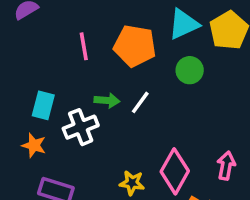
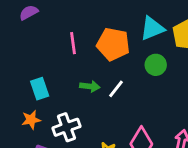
cyan rectangle: (43, 105) -> (40, 89), turned -35
white cross: (81, 127) -> (66, 127), moved
orange star: (34, 145) -> (31, 120), turned -30

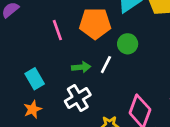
green circle: (156, 65) -> (128, 44), moved
white cross: (66, 127) -> (78, 98), moved

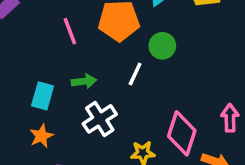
green arrow: (81, 67) -> (84, 81), moved
cyan rectangle: (35, 79) -> (43, 96), turned 48

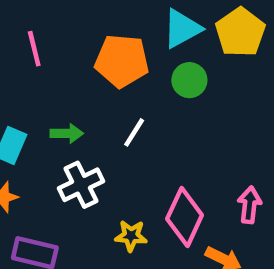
pink line: (70, 31) -> (34, 49), moved
green circle: (162, 46) -> (189, 80), moved

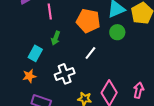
green arrow: (67, 133) -> (56, 38), moved, turned 104

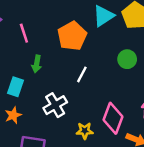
orange pentagon: (88, 21) -> (72, 36), turned -30
green circle: (117, 32) -> (127, 59), moved

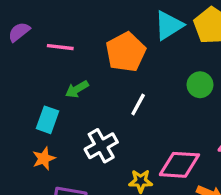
pink line: (24, 33) -> (60, 47), turned -66
green arrow: (37, 64) -> (77, 89), turned 49
pink diamond: (113, 118) -> (179, 165), turned 72

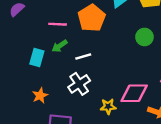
pink line: (60, 47) -> (58, 24), moved
white line: (138, 105) -> (83, 57), moved, turned 49
cyan rectangle: (47, 120) -> (37, 58), moved

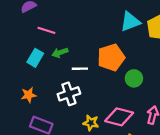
orange pentagon: (92, 18) -> (111, 57), moved
pink line: (58, 24) -> (46, 30), moved
green circle: (144, 37) -> (134, 78), moved

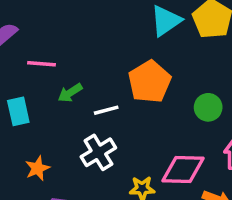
cyan rectangle: (35, 58) -> (18, 111), moved, turned -30
green circle: (134, 78) -> (208, 107), moved

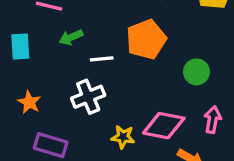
orange star: (38, 168) -> (29, 102), turned -30

